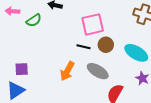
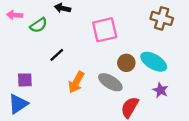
brown circle: (106, 45) -> (126, 63), moved
black line: (83, 47) -> (57, 55), moved, turned -56

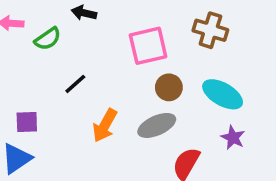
brown cross: (162, 18) -> (210, 30), moved
brown circle: (126, 63) -> (169, 87), moved
gray ellipse: (110, 82) -> (157, 125), turned -55

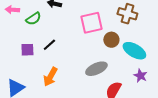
brown circle: (169, 87) -> (111, 40), moved
purple square: (27, 122) -> (27, 50), moved
orange arrow: (105, 125) -> (50, 77), moved

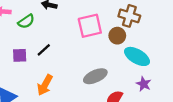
brown circle: (111, 40) -> (117, 36), moved

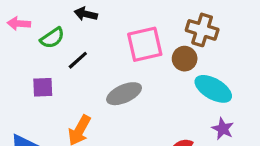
black line: (44, 50) -> (78, 60), moved
gray ellipse: (95, 76) -> (124, 94), moved

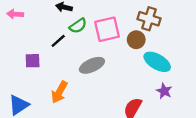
green semicircle: (52, 38) -> (78, 26), moved

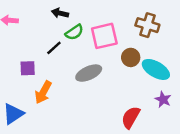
brown circle: (136, 40) -> (131, 57), moved
orange arrow: (59, 92) -> (43, 92), moved

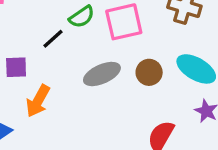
brown circle: (131, 57) -> (149, 72), moved

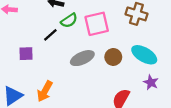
orange arrow: (38, 101) -> (45, 91), moved

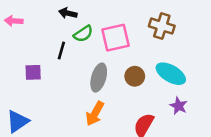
black line: (50, 35) -> (61, 51), turned -32
gray ellipse: (82, 58) -> (99, 78), turned -50
orange arrow: (45, 91) -> (95, 114), moved

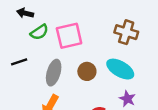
brown cross: (162, 26) -> (126, 32), moved
black line: (61, 51) -> (19, 62), moved, turned 56

